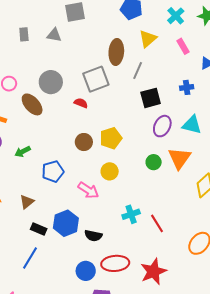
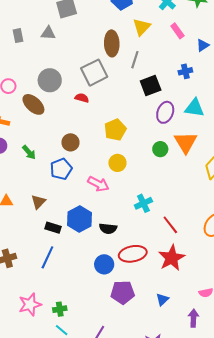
brown circle: (84, 142) -> (70, 142), moved
green arrow: (23, 152) -> (29, 152), turned -98
red line: (157, 223) -> (170, 225), moved

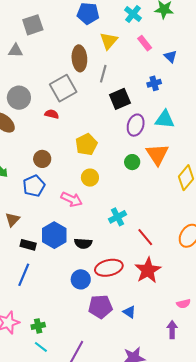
blue triangle: (203, 45) -> (170, 56), turned -40
blue triangle: (162, 299) -> (129, 312), moved, turned -40

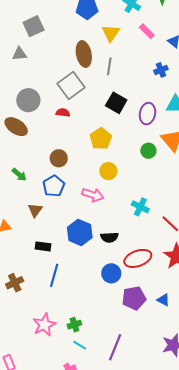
black square: (120, 99) -> (116, 103), moved, turned -30
cyan cross: (117, 217) -> (140, 207), turned -30
brown triangle: (12, 220) -> (35, 210), moved
black rectangle: (28, 245) -> (43, 246), moved

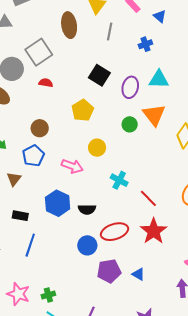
gray line: (109, 66) -> (110, 32), moved
gray square: (71, 86) -> (39, 52), moved
yellow circle: (108, 171) -> (97, 148), moved
pink star: (44, 325) -> (18, 294), turned -30

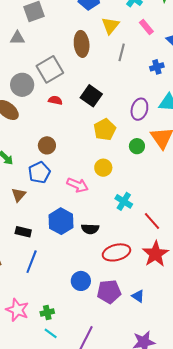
black square: (99, 75) -> (91, 96), moved
yellow pentagon: (83, 110) -> (105, 130), moved
blue circle: (87, 245) -> (81, 281), moved

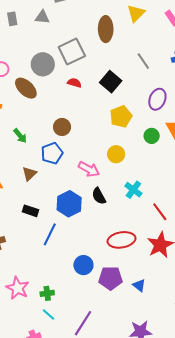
gray line: (122, 52) -> (143, 61), moved, turned -54
black semicircle: (90, 229) -> (99, 196), moved, turned 54
blue line: (32, 262) -> (50, 234), moved

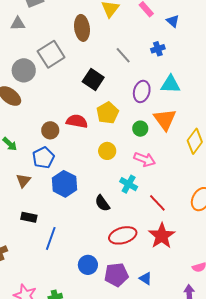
red semicircle: (74, 83) -> (77, 121), moved, size x1.5
pink arrow: (89, 169) -> (145, 159), moved
black semicircle: (99, 196) -> (102, 203), moved
blue hexagon: (69, 204) -> (65, 184), moved

